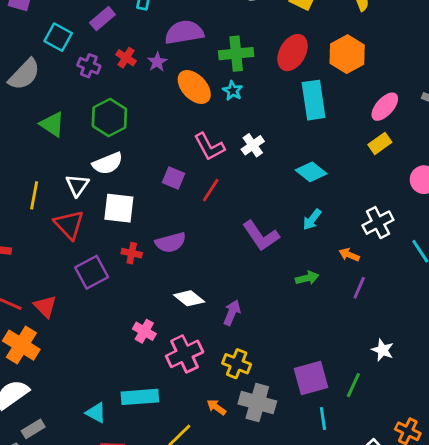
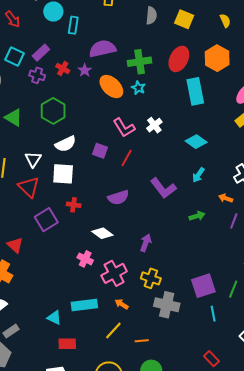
purple rectangle: (102, 19) -> (41, 53), moved
white semicircle: (108, 163) -> (66, 144), moved
purple semicircle: (171, 242) -> (118, 197), moved
white diamond: (189, 298) -> (102, 233), moved
orange arrow: (216, 407) -> (122, 304), moved

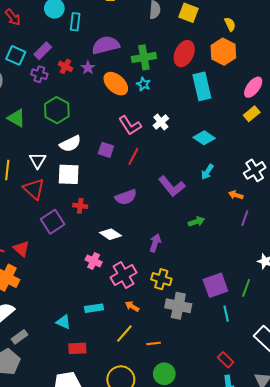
yellow semicircle: (225, 21) -> (230, 24), moved
green arrow: (197, 216) -> (196, 222), moved
cyan rectangle: (84, 305) -> (94, 308), size x0.7

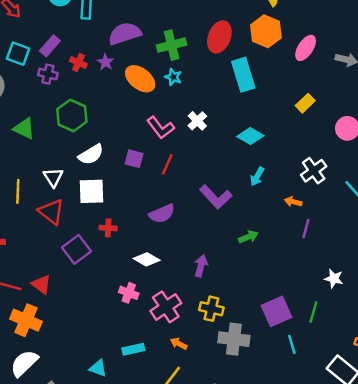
pink ellipse: (253, 87) -> (306, 48), moved

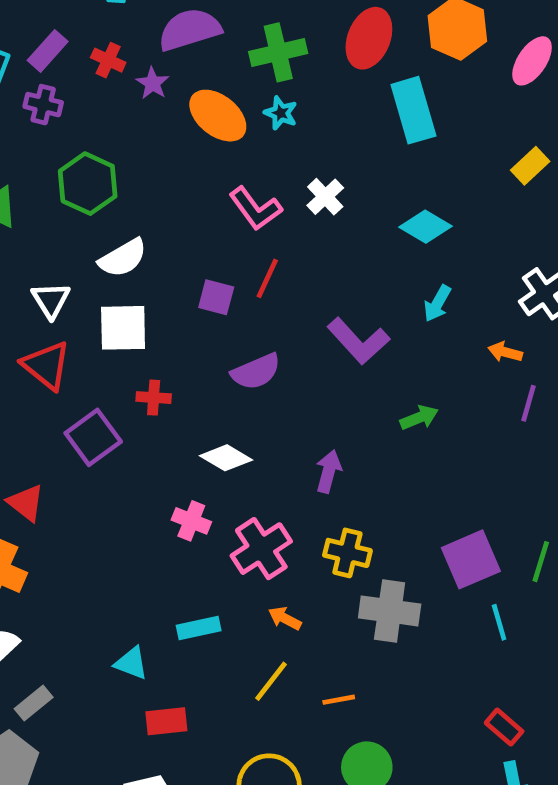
red cross: (78, 63) -> (108, 60), moved
purple square: (134, 159) -> (216, 297), moved

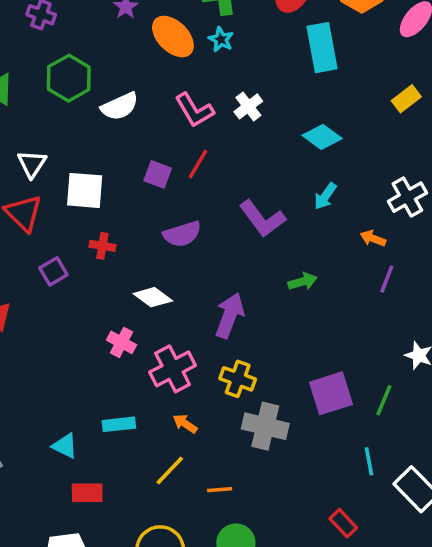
white semicircle: (123, 258) -> (120, 106), moved
purple square: (93, 437) -> (53, 271), size x0.7
purple arrow: (329, 471) -> (230, 315), size x1.4
cyan line: (499, 622) -> (369, 461), moved

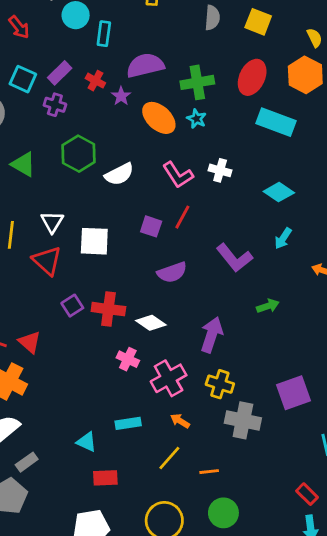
cyan rectangle: (322, 48) -> (276, 122), turned -57
white cross: (248, 106) -> (220, 170), turned -35
red cross: (102, 246) -> (108, 309), moved, size x1.6

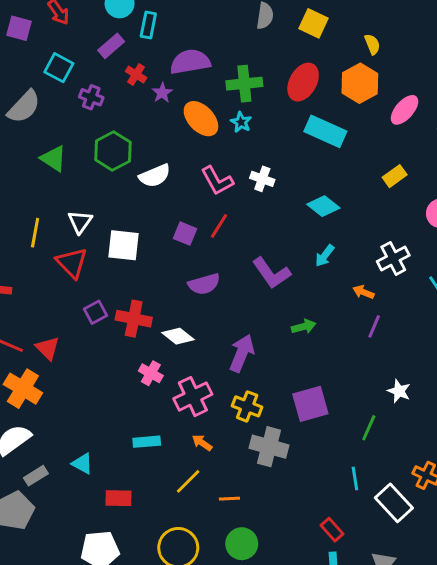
purple rectangle: (60, 73) -> (111, 46), moved
purple square: (293, 393) -> (310, 404), moved
cyan triangle: (87, 442) -> (82, 464), moved

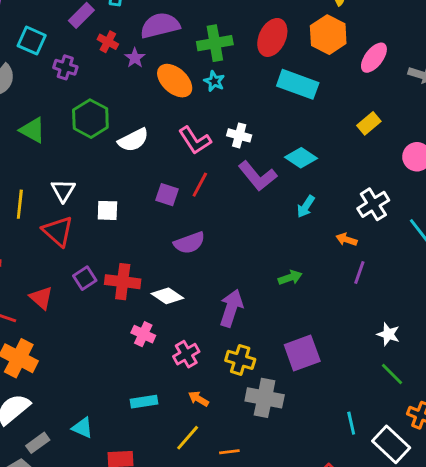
white square: (123, 245) -> (107, 210), size x0.7
purple L-shape: (271, 273) -> (257, 176), moved
red triangle: (47, 348) -> (41, 298), moved
pink cross: (193, 397) -> (186, 354), size x0.7
green line: (369, 428) -> (392, 374), moved, turned -65

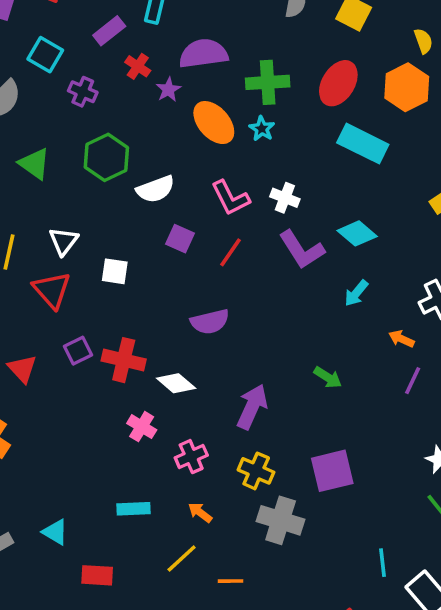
purple square: (167, 195) -> (180, 239), moved
green arrow: (290, 278) -> (328, 377), turned 45

